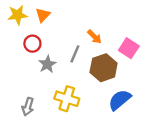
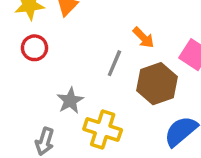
red circle: (32, 44) -> (34, 48), moved
gray star: (47, 64) -> (70, 101), moved

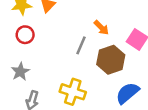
gray star: (70, 101) -> (20, 72), moved

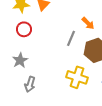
yellow cross: (73, 92) -> (77, 77), moved

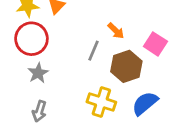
red circle: (24, 29) -> (31, 39), size x1.6
gray star: (20, 60) -> (38, 73), moved

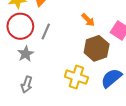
gray line: (93, 51) -> (46, 32), moved

